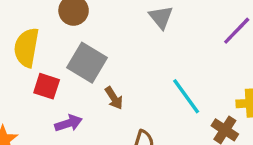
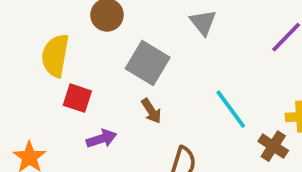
gray square: (87, 63) -> (148, 63), moved

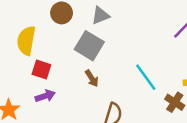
gray triangle: (203, 22) -> (101, 15), moved, turned 48
purple arrow: (101, 139) -> (45, 96), moved

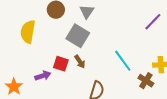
gray triangle: (101, 15) -> (87, 12), turned -35
red square: (41, 70) -> (61, 64), moved

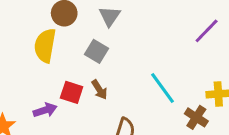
yellow semicircle: (28, 32) -> (45, 46), moved
gray square: (78, 36) -> (96, 51), size x0.7

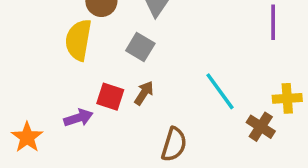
purple line: (207, 31) -> (273, 22), turned -44
brown arrow: (99, 90) -> (144, 93), turned -114

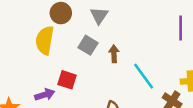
brown arrow: (144, 93) -> (114, 54), moved, turned -35

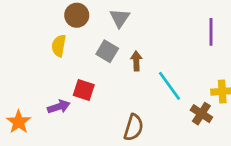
yellow semicircle: (45, 40) -> (59, 46), size x0.7

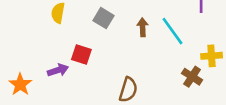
brown arrow: (136, 61) -> (143, 27), moved
cyan line: (170, 86) -> (173, 31), moved

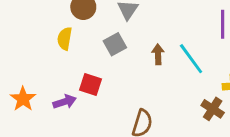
gray square: (104, 18) -> (115, 44), turned 30
orange star: (20, 84) -> (23, 99), moved

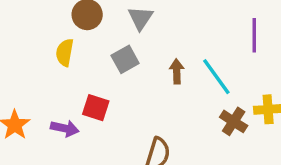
purple arrow: (65, 102) -> (65, 128), turned 30
brown cross: (213, 109) -> (234, 121), moved

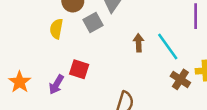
gray square: (125, 59) -> (93, 22), moved
purple arrow: (65, 128) -> (56, 84), turned 108

